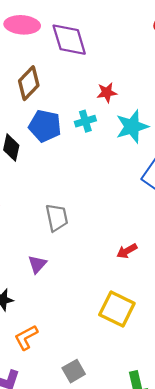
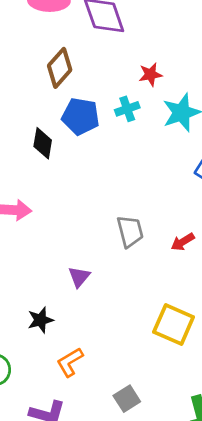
gray trapezoid: (57, 218) -> (130, 231), moved
red arrow: (127, 251) -> (183, 242), moved

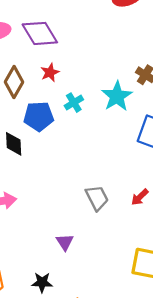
red star: (150, 75) -> (50, 72), moved
black star: (40, 320) -> (42, 282), turned 30

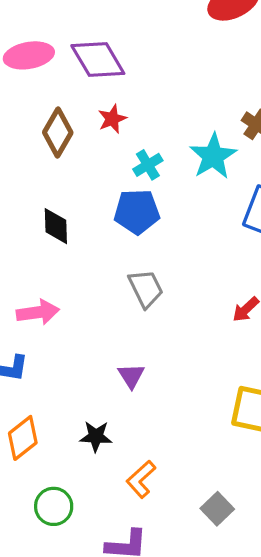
blue pentagon: (39, 116) -> (137, 212), moved
gray trapezoid: (97, 198) -> (146, 289), moved

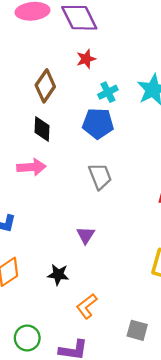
brown diamond: (58, 132) -> (45, 86), moved
pink arrow: (38, 312) -> (32, 167), moved
green circle: (54, 506) -> (27, 338), moved
gray square: (217, 509) -> (137, 330), turned -35

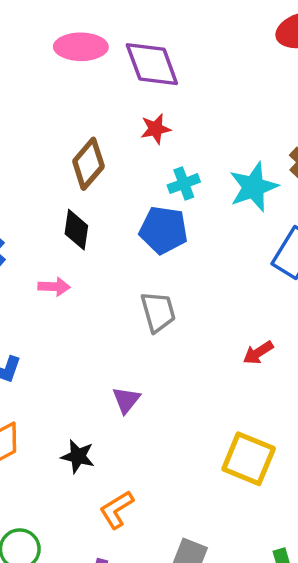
pink arrow: (32, 167) -> (54, 287), size x0.7

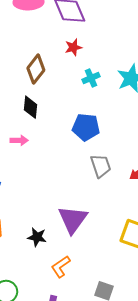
blue pentagon: (164, 230) -> (86, 127), moved
gray trapezoid: (158, 312) -> (101, 166), moved
purple triangle: (126, 400) -> (73, 219), moved, size x1.8

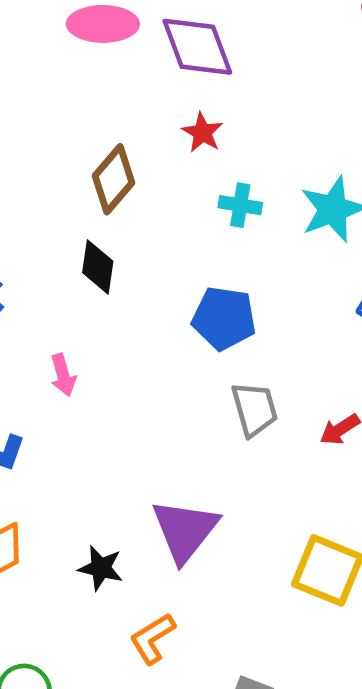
red star: (73, 47) -> (202, 133), turned -30
cyan cross: (91, 78) -> (240, 205), turned 30
pink arrow: (19, 140) -> (63, 375), moved, turned 72

